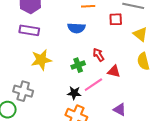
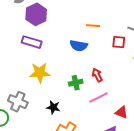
red triangle: (114, 71) -> (121, 112), moved
pink line: (93, 85) -> (99, 98), moved
black star: (74, 93) -> (53, 107), moved

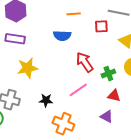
red arrow: (97, 75) -> (85, 62), size x1.5
green cross: (76, 83) -> (108, 74), moved
pink line: (99, 98) -> (78, 90), moved

